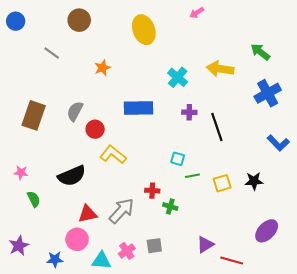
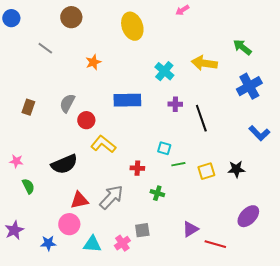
brown rectangle: (34, 115) -> (28, 107), size x0.6
red cross: (152, 191) -> (137, 168), moved
pink cross: (127, 251) -> (122, 243), moved

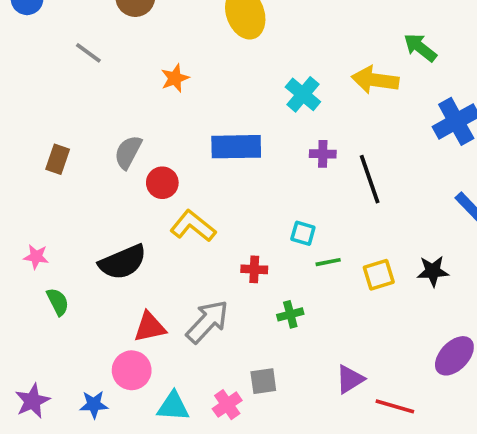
green arrow: (242, 47) -> (420, 47), moved
green cross: (157, 193) -> (290, 314), turned -32
purple star: (14, 230) -> (32, 401), moved

